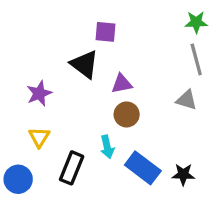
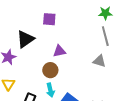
black triangle: (85, 64) -> (25, 39), moved, turned 48
brown circle: (127, 114) -> (50, 70), moved

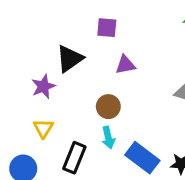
purple triangle: (59, 51) -> (125, 65), moved

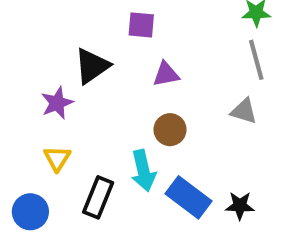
brown circle: (108, 107) -> (170, 130), moved
cyan arrow: (108, 138) -> (143, 171), size x1.4

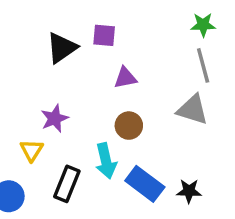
black triangle: (92, 66) -> (62, 48), moved
purple star: (57, 103) -> (55, 118), moved
gray triangle: (244, 111) -> (193, 110), size x1.4

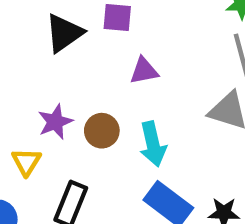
brown circle: (129, 126) -> (102, 131), moved
cyan arrow: (106, 161) -> (153, 144), moved

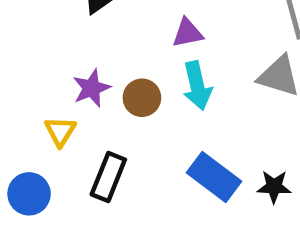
cyan arrow: (153, 144) -> (197, 86), moved

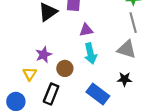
brown circle: (142, 98) -> (65, 68), moved
black star: (274, 187) -> (125, 79), moved

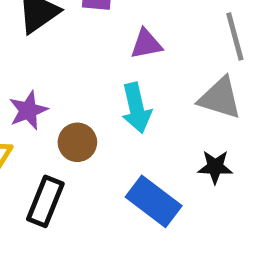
purple triangle: (86, 30) -> (146, 44), moved

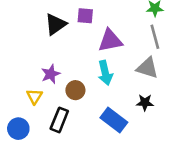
purple triangle: (146, 44) -> (110, 41), size x1.5

